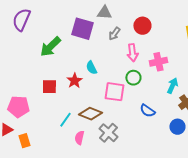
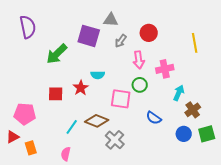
purple semicircle: (21, 20) -> (28, 27), turned 145
cyan semicircle: (91, 68) -> (98, 75), turned -64
pink semicircle: (79, 138) -> (66, 154), moved

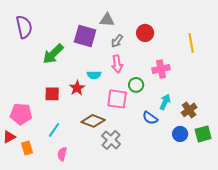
pink arrow: (139, 60) -> (117, 64), moved
cyan arrow: (179, 93) -> (165, 102), moved
cyan line: (72, 127) -> (54, 130), moved

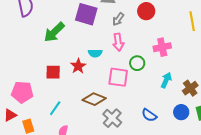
blue semicircle: (150, 118) -> (149, 115), moved

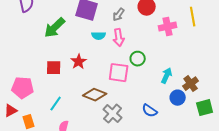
pink cross: (162, 47) -> (168, 27), moved
cyan semicircle: (95, 53) -> (99, 36), moved
blue circle: (181, 112) -> (178, 98), moved

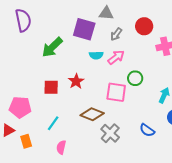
pink arrow: (119, 38) -> (116, 57), turned -120

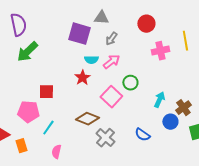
red circle: (144, 26) -> (146, 24), moved
green arrow: (52, 47) -> (27, 52), moved
red star: (76, 81) -> (82, 78), moved
pink square: (116, 92) -> (111, 97), turned 35
pink pentagon: (20, 107) -> (28, 112), moved

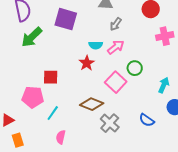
purple square: (79, 34) -> (66, 19), moved
orange rectangle: (21, 146) -> (18, 140), moved

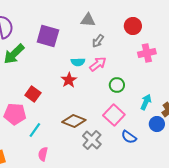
red square: (51, 77) -> (33, 94), turned 35
pink square: (116, 82) -> (114, 115), moved

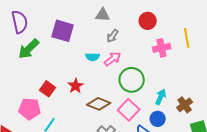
red star: (69, 80) -> (76, 86), moved
green circle: (117, 85) -> (132, 80), size x1.6
brown diamond: (74, 121) -> (99, 104), moved
blue circle: (157, 124) -> (158, 119), moved

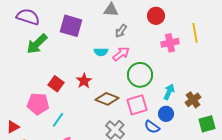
purple semicircle: (20, 22) -> (28, 17), turned -60
pink square: (129, 110) -> (137, 105), turned 30

